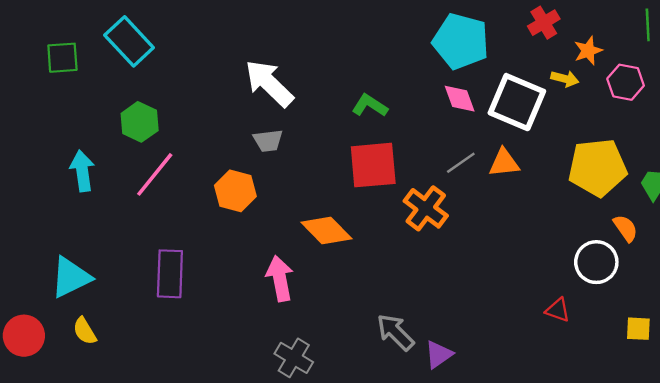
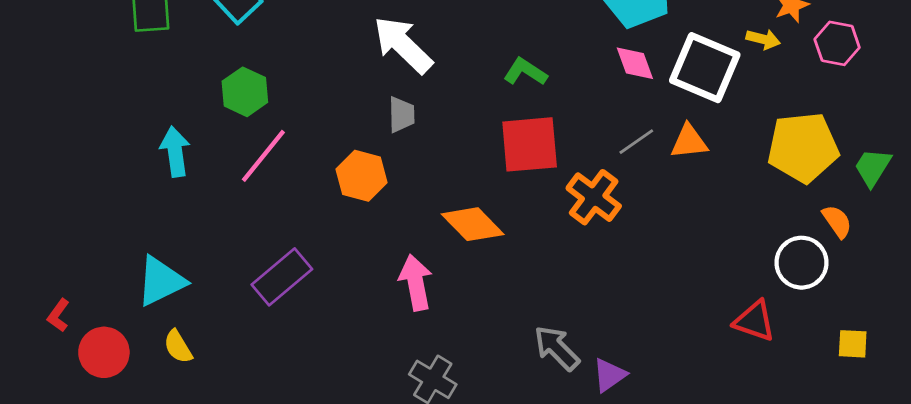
gray trapezoid: (268, 141) -> (401, 115), turned -84
purple rectangle: (170, 274) -> (282, 277), turned 48
red triangle: (558, 310) -> (755, 321), size x1.4

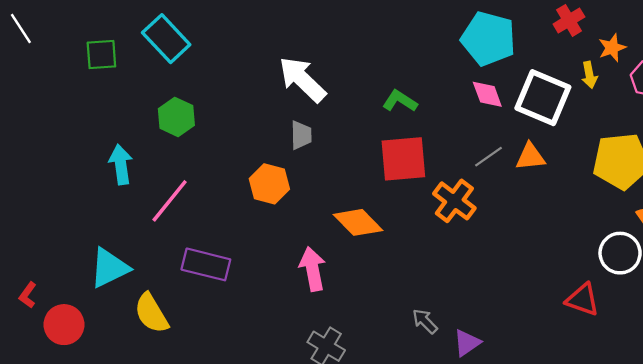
yellow arrow: (763, 39) -> (589, 75), turned 65
pink line: (263, 156) -> (170, 201), moved
purple rectangle: (282, 277) -> (206, 264), turned 54
yellow semicircle: (178, 347) -> (151, 313), moved, size x1.5
gray arrow: (557, 348) -> (425, 321), size x0.7

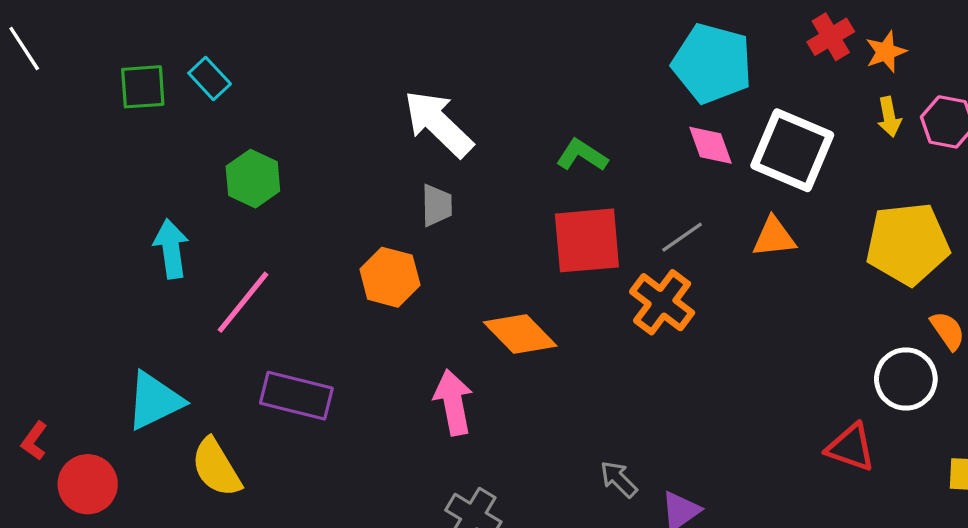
cyan rectangle: (166, 39) -> (210, 78), moved, size x0.6
orange star: (612, 48) -> (886, 52), moved
yellow arrow: (589, 75) -> (889, 117), moved
gray line: (488, 157) -> (682, 237), moved

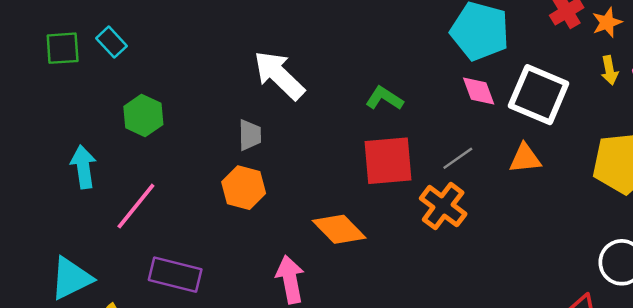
gray trapezoid: (437, 205) -> (250, 135), moved

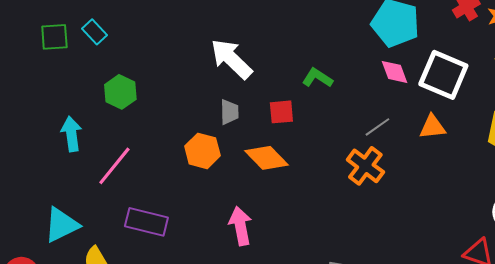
gray trapezoid: (250, 135) -> (229, 112), moved
red square: (388, 161) -> (281, 112), moved, size x0.6
orange diamond: (339, 229) -> (266, 158), moved

